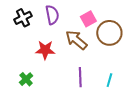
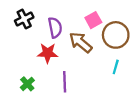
purple semicircle: (52, 15) -> (55, 28), moved
purple line: (80, 77) -> (65, 82), moved
cyan line: (109, 80) -> (116, 67), moved

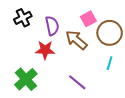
purple line: (65, 82) -> (77, 82), moved, turned -48
green cross: (27, 84) -> (26, 79), size x1.6

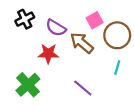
purple semicircle: (52, 26) -> (56, 28), turned 132

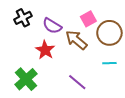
red star: (48, 54) -> (45, 50), turned 30
cyan line: (117, 68) -> (109, 63), turned 72

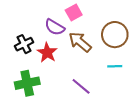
black cross: (23, 18) -> (24, 44), moved
pink square: (88, 19) -> (74, 12), moved
green cross: (26, 79) -> (27, 83), turned 30

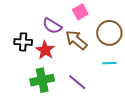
pink square: (74, 12) -> (80, 12), moved
black cross: (24, 44) -> (23, 42), turned 30
green cross: (27, 83) -> (42, 80), moved

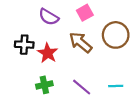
purple semicircle: (52, 26) -> (49, 17), moved
cyan line: (109, 63) -> (116, 86), moved
green cross: (42, 80) -> (44, 85), size x0.7

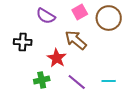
brown circle: (116, 35) -> (109, 18), moved
red star: (48, 53) -> (57, 58), moved

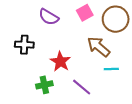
brown arrow: (76, 40) -> (99, 47), moved
cyan line: (109, 81) -> (111, 69), moved

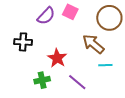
pink square: (85, 13) -> (70, 12), moved, turned -35
purple semicircle: (49, 17) -> (46, 16), turned -78

